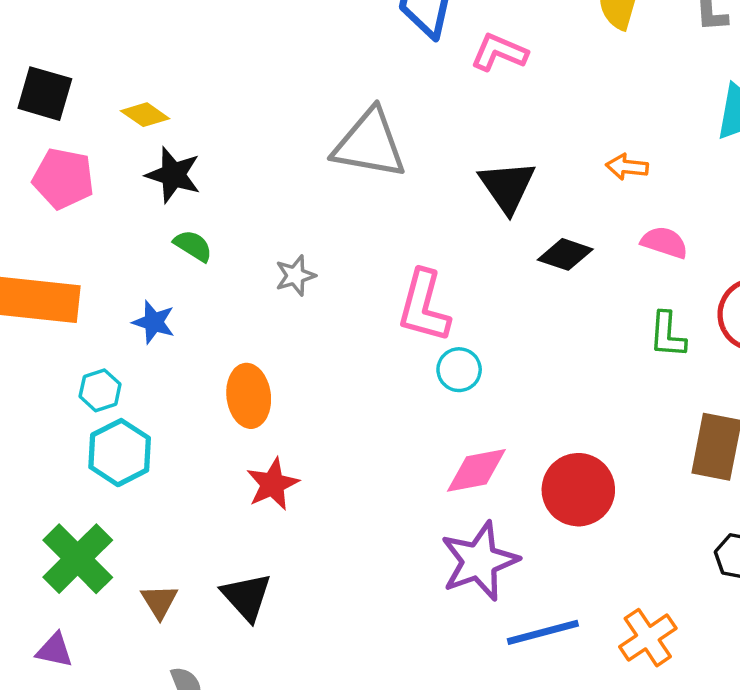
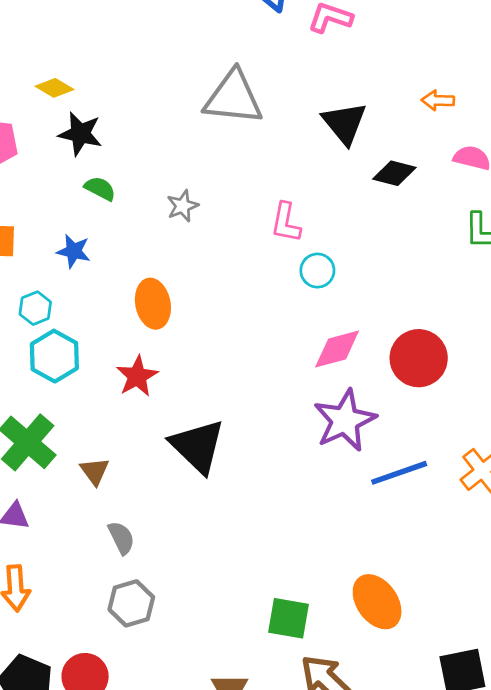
pink L-shape: (424, 306) -> (286, 223), size x0.7
red star: (273, 484) -> (137, 376), moved
black triangle: (247, 597) -> (198, 446), moved, size x1.4

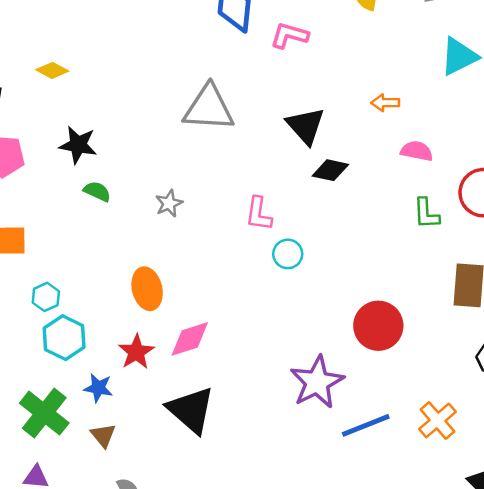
yellow diamond: (54, 88) -> (52, 70), moved
black diamond: (394, 173) -> (330, 170), moved
blue star: (74, 251) -> (98, 388), moved
pink diamond: (337, 349) -> (190, 339), moved

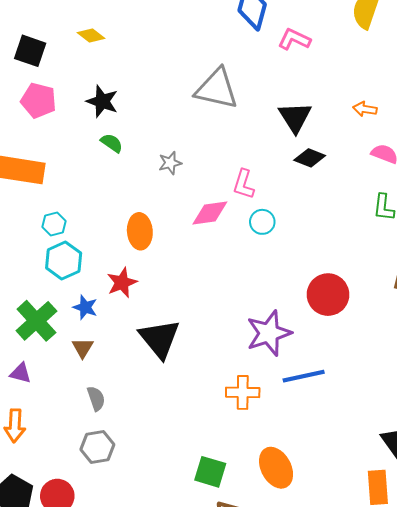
pink diamond: (190, 339) -> (210, 213), moved
orange cross: (437, 420) -> (243, 392), moved, turned 32

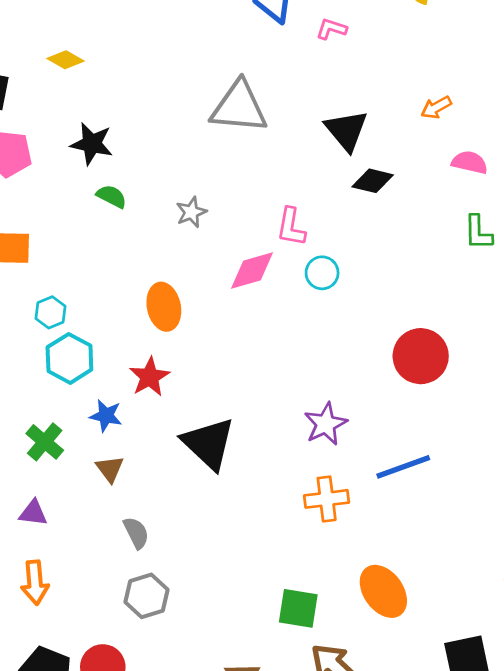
pink L-shape: (294, 39) -> (331, 29), size x0.7
orange arrow: (365, 109) -> (436, 107), turned -30
green cross: (36, 321) -> (45, 442), size x0.7
purple star: (269, 333) -> (326, 424), moved, size x0.7

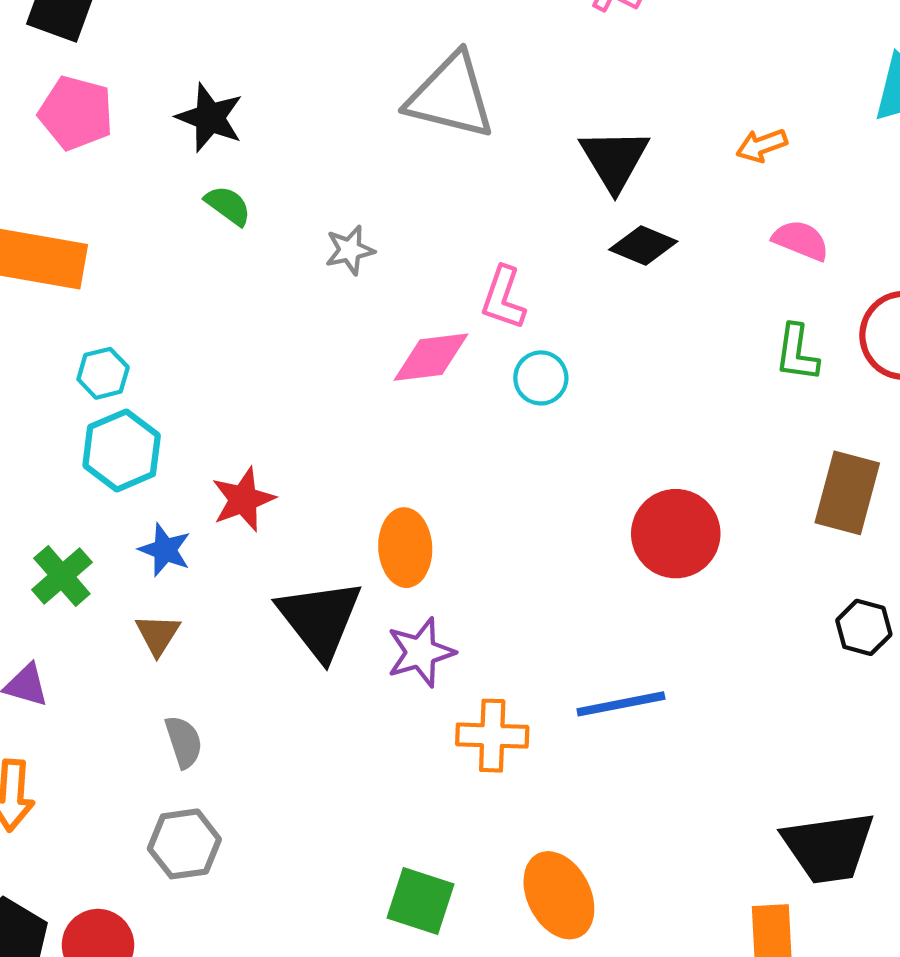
orange ellipse: (164, 307) -> (405, 548), moved
purple star: (326, 424) -> (421, 652), moved

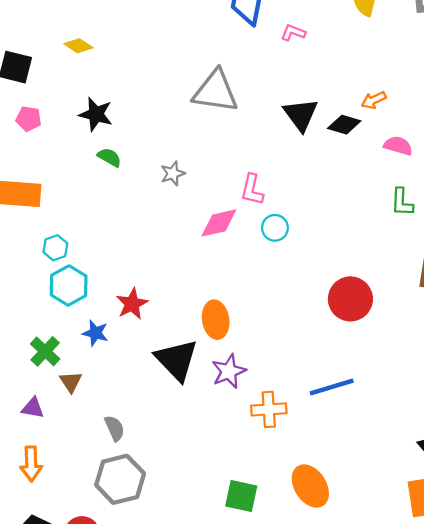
pink pentagon: (76, 113) -> (29, 119), size x0.7
black diamond: (643, 245) -> (344, 125), moved
brown triangle: (158, 635) -> (71, 382), moved
gray hexagon: (184, 844) -> (120, 479), size x1.4

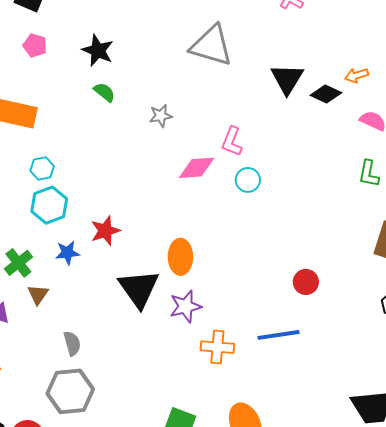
red circle: (350, 299) -> (306, 282), moved, size x0.6
blue star: (95, 333) -> (67, 253), turned -30

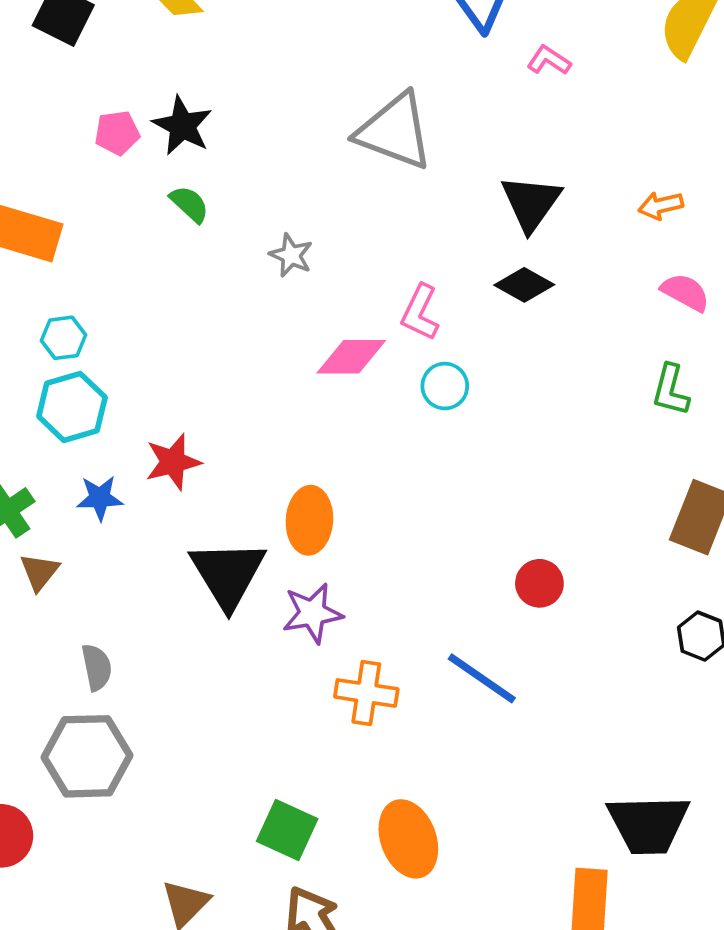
pink pentagon: (35, 45) -> (117, 133), moved, turned -30
black diamond: (326, 94) -> (524, 285), moved
gray star: (161, 116) -> (291, 255), turned 30
blue line: (279, 335) -> (482, 678), turned 39

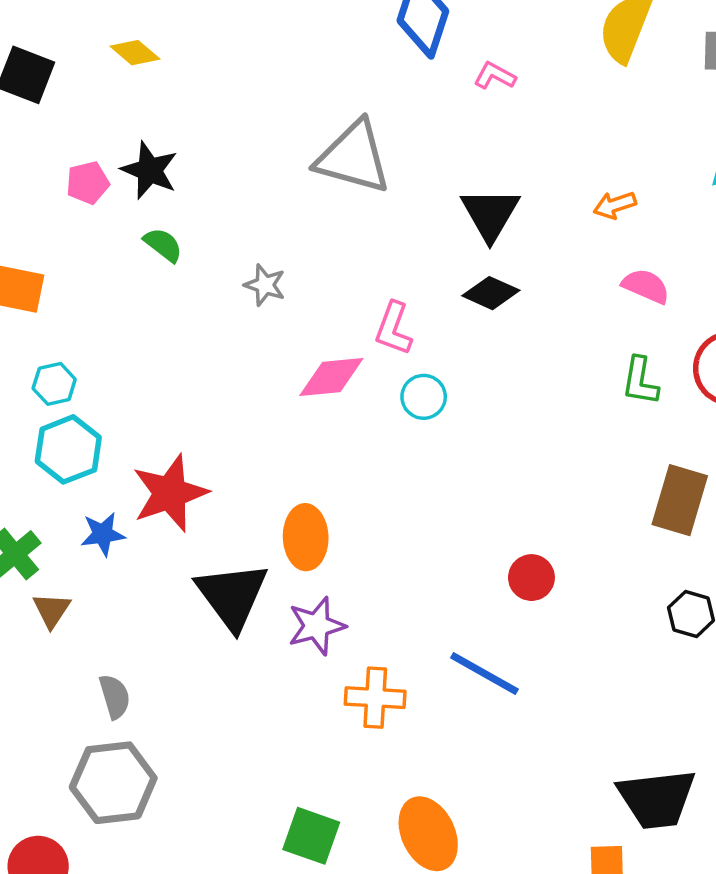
red star: (173, 462) -> (170, 493), size x1.4

